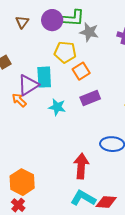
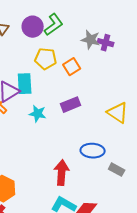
green L-shape: (73, 18) -> (54, 25), turned -40
gray star: (89, 32) -> (91, 40), moved
orange square: (81, 71) -> (72, 67), moved

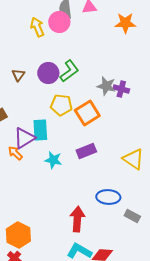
orange square: (72, 67) -> (87, 113), size x1.4

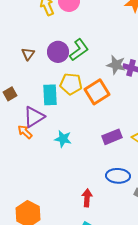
cyan rectangle: (40, 130) -> (50, 95), moved
purple rectangle: (86, 151) -> (112, 137), moved
red arrow: (77, 219) -> (87, 198), size x0.7

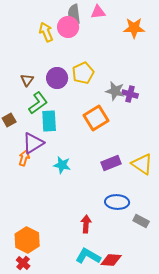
green L-shape: (79, 50) -> (38, 103), moved
yellow pentagon: (71, 84) -> (83, 73), moved, turned -30
orange arrow: (25, 132) -> (24, 158), turned 63

